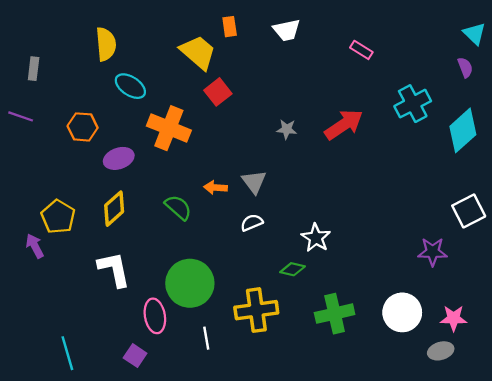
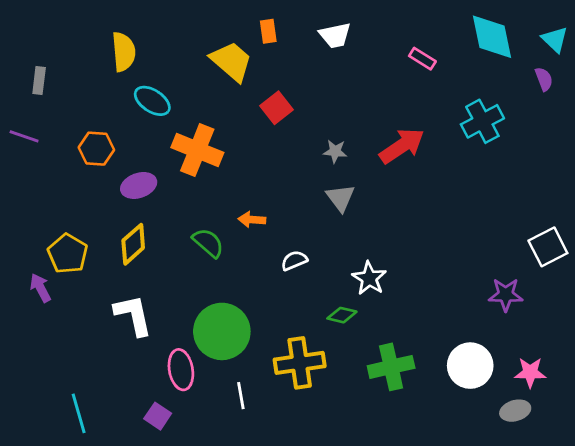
red square: (218, 92) -> (276, 108), moved
cyan diamond: (463, 130) -> (492, 37), moved, turned -60
gray triangle: (254, 182) -> (341, 198), moved

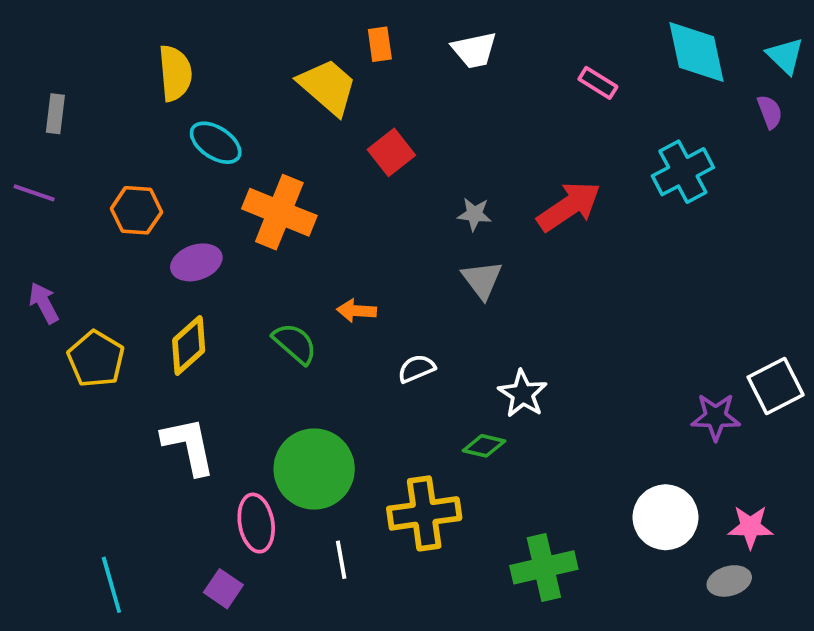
white square: (548, 247) -> (776, 386), moved
purple arrow: (40, 288) -> (44, 303), moved
green cross: (391, 367) -> (544, 567), moved

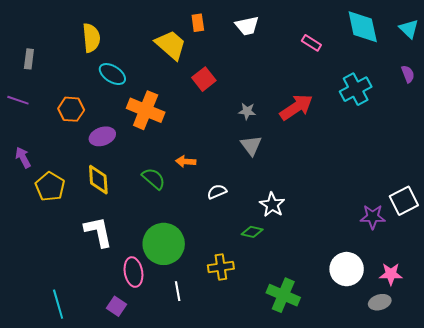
purple semicircle: (770, 112) -> (408, 74), moved
yellow diamond: (189, 345) -> (98, 180), turned -52
yellow cross: (424, 513) -> (221, 267), size x0.7
green cross: (544, 567) -> (283, 295), turned 36

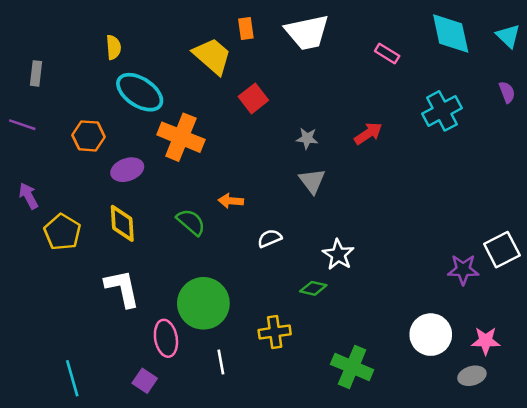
white trapezoid: (247, 26) -> (307, 32), size x1.5
yellow semicircle: (91, 38) -> (113, 47), size x0.7
cyan ellipse: (112, 74) -> (140, 92), size x1.4
red arrow: (296, 107) -> (368, 133), size x0.7

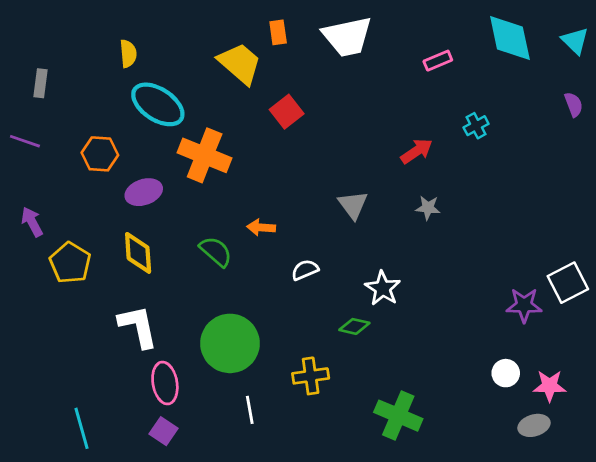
pink rectangle: (387, 53) -> (438, 61), turned -55
cyan cross: (442, 111) -> (476, 126), moved, size x0.6
gray star: (307, 138) -> (428, 208), moved
white circle: (431, 335) -> (506, 373), moved, size x0.6
pink ellipse: (166, 338) -> (165, 383), moved

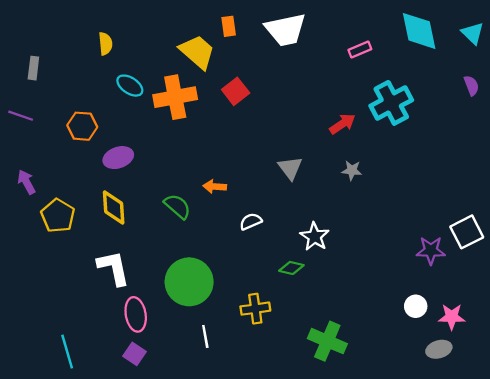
cyan ellipse: (158, 104) -> (130, 86), size x0.6
cyan cross: (476, 126) -> (391, 103), size x2.0
orange cross: (205, 155) -> (175, 97), moved, turned -33

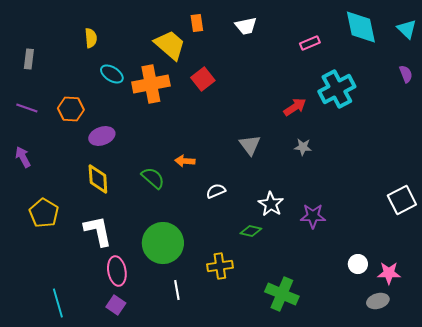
white trapezoid: (286, 30) -> (246, 26), size x0.6
purple line: (21, 116) -> (27, 108), moved
yellow pentagon: (58, 216) -> (44, 213), moved
purple star: (431, 250) -> (313, 216), moved

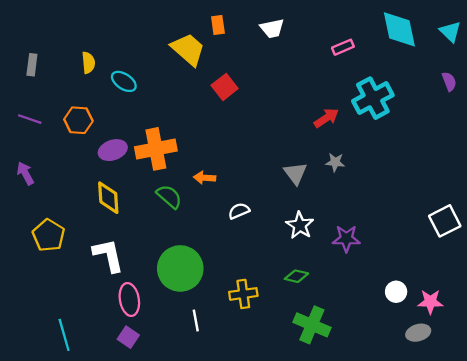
yellow semicircle: (91, 38) -> (88, 63), moved
orange cross: (151, 84) -> (156, 149), moved
gray triangle: (250, 145) -> (295, 173), moved
green diamond: (251, 231) -> (296, 276), moved

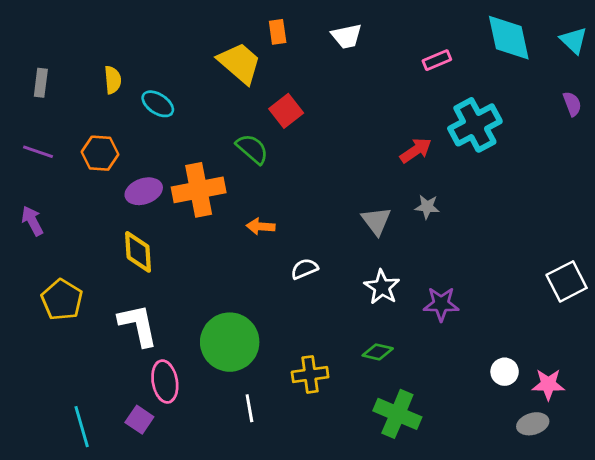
green semicircle: (169, 197) -> (252, 149), moved
purple square: (128, 337) -> (139, 420), moved

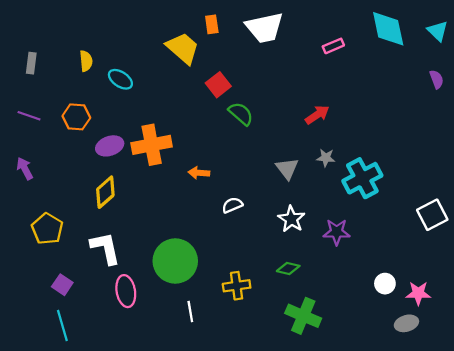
white trapezoid: (347, 36) -> (265, 28), size x1.6
cyan cross: (475, 125) -> (362, 178), moved
green semicircle: (252, 149) -> (241, 114), moved
yellow diamond: (138, 252) -> (105, 192), turned 52
purple square: (139, 420) -> (62, 285), moved

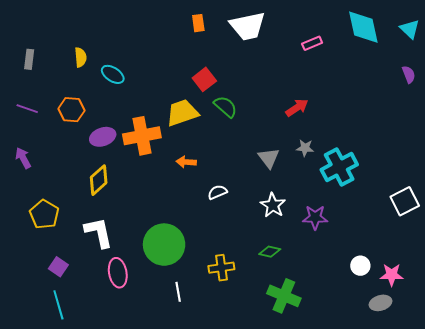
yellow trapezoid: (183, 48) -> (182, 113), moved, turned -60

